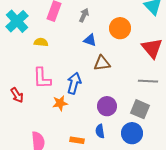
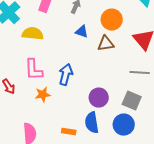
yellow semicircle: (41, 42) -> (33, 34), size x1.5
brown triangle: (102, 63) -> (106, 44), moved
orange star: (60, 103) -> (43, 95), moved
blue semicircle: (100, 131) -> (92, 123), size x1.5

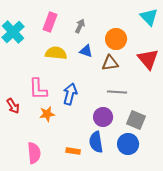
yellow semicircle: (33, 34) -> (56, 53), moved
gray line: (140, 73) -> (117, 92), moved

